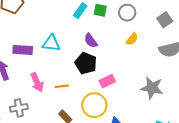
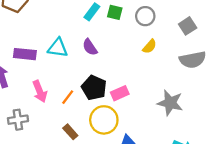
purple semicircle: (91, 41) -> (90, 47), moved
black pentagon: (86, 63) -> (94, 88), moved
orange line: (62, 86) -> (68, 97), turned -48

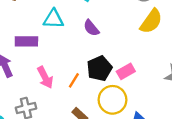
yellow semicircle: (150, 46) -> (151, 21), size x1.6
cyan triangle: (58, 48) -> (53, 19), moved
black pentagon: (94, 88) -> (99, 68), turned 30

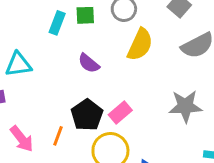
purple semicircle: (91, 28) -> (89, 63), moved

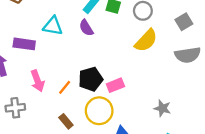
purple semicircle: (89, 63) -> (86, 28), moved
gray star: (185, 106) -> (162, 108), moved, size x0.7

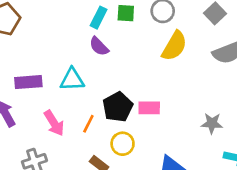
cyan triangle: (53, 26) -> (72, 79), moved
pink rectangle: (115, 85) -> (149, 108), turned 35
yellow circle: (99, 111) -> (123, 144), moved, size x0.7

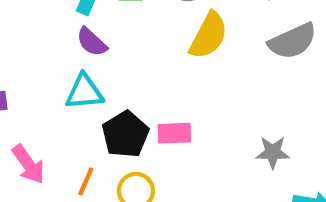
cyan triangle: (72, 79) -> (84, 92), moved
orange line: (88, 124) -> (86, 181), moved

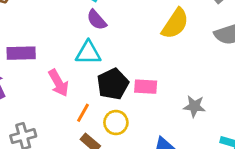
gray star: (273, 152) -> (194, 106), moved
pink arrow: (28, 164) -> (59, 83), moved

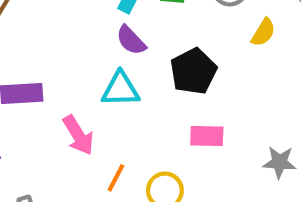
yellow semicircle: (175, 24) -> (263, 32), moved, size x0.6
black pentagon: (113, 84) -> (193, 71), moved

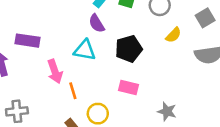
orange line: (116, 178) -> (73, 91), moved, turned -56

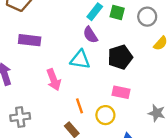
purple rectangle: (27, 41) -> (30, 40), moved
orange line: (73, 91) -> (79, 106), moved
yellow circle: (98, 114) -> (105, 115), moved

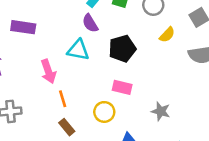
orange line: (79, 106) -> (63, 99), moved

